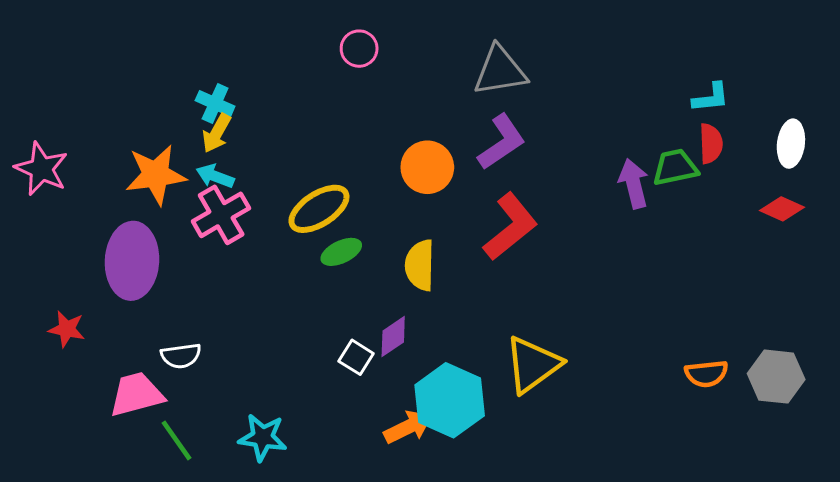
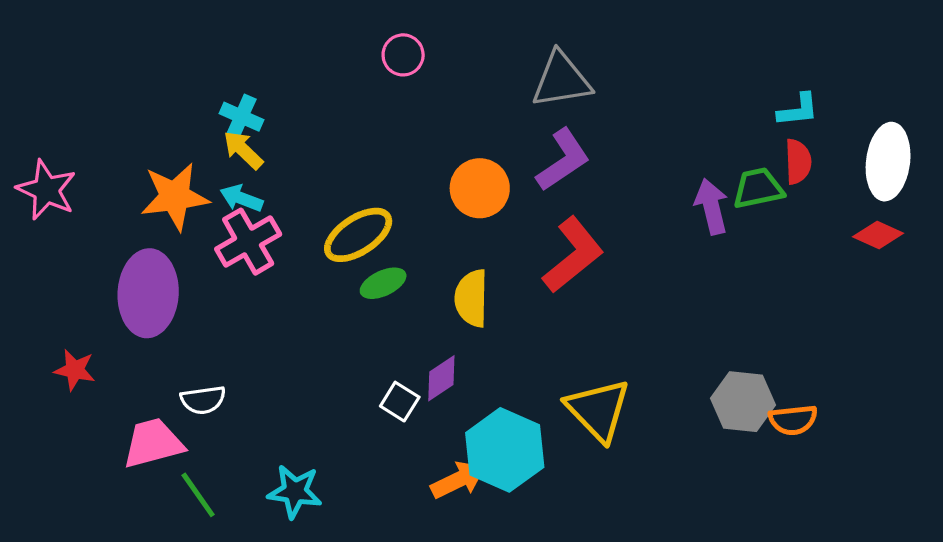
yellow arrow: (217, 133) -> (243, 150), turned 105
white ellipse: (791, 144) -> (888, 162), size x1.4
yellow triangle: (533, 365) -> (598, 410), turned -38
gray hexagon: (776, 377) -> (743, 402), moved

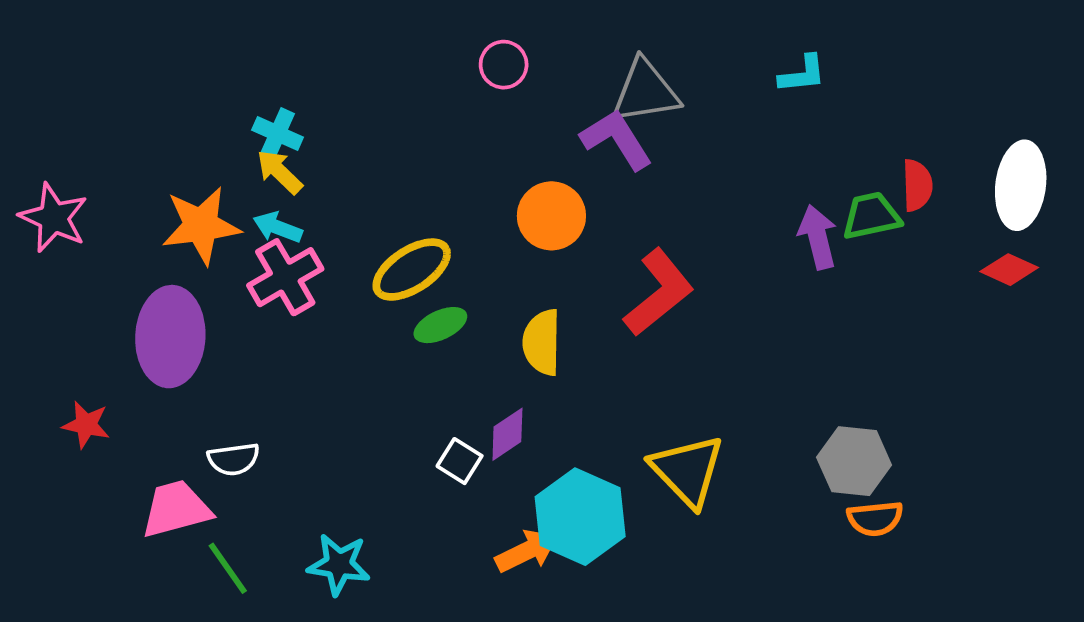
pink circle: (403, 55) -> (504, 65), moved
cyan L-shape: (798, 110) -> (802, 74), moved
purple L-shape: (563, 160) -> (617, 139), moved, turned -88
orange semicircle: (793, 420) -> (875, 518), moved

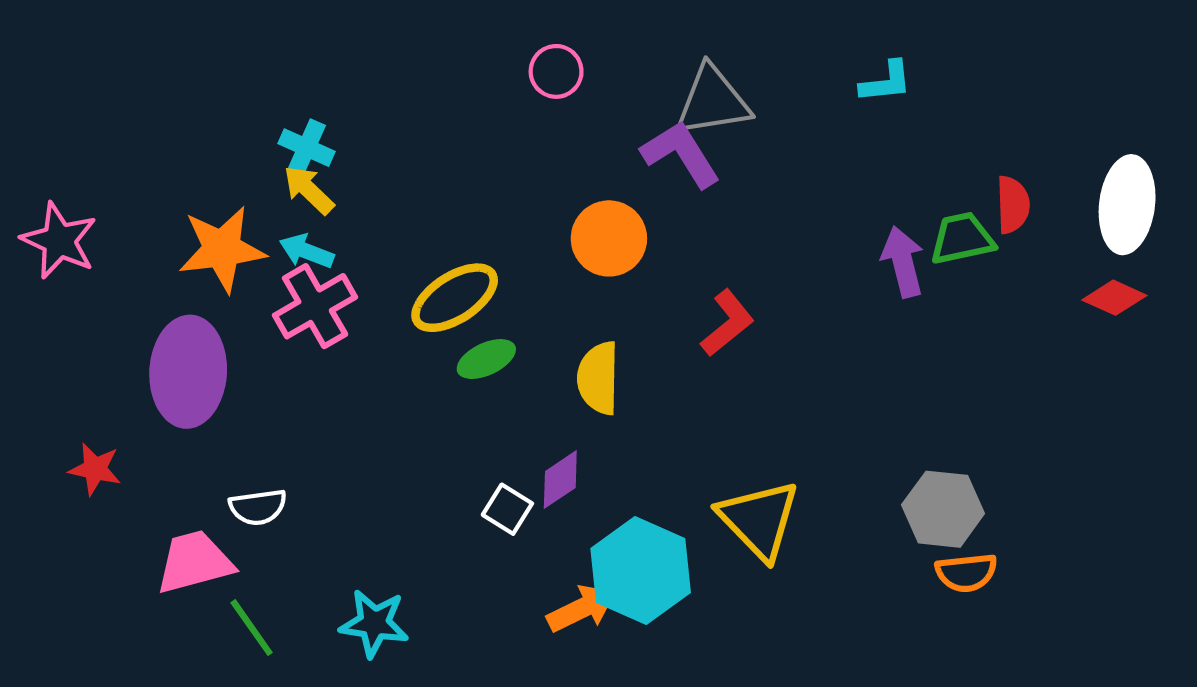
red L-shape: (659, 293) -> (727, 323), size x0.7

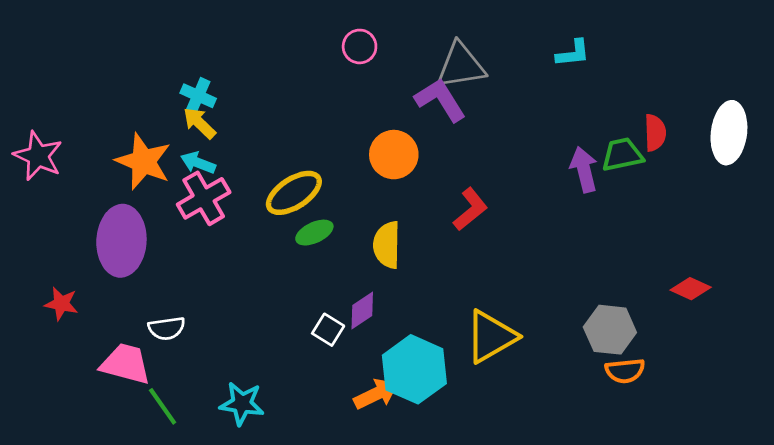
orange star: (222, 249) -> (143, 161), turned 30
red diamond: (1114, 298) -> (691, 289), moved
yellow triangle: (759, 520) -> (491, 337), turned 44
pink trapezoid: (194, 562) -> (126, 364), turned 30

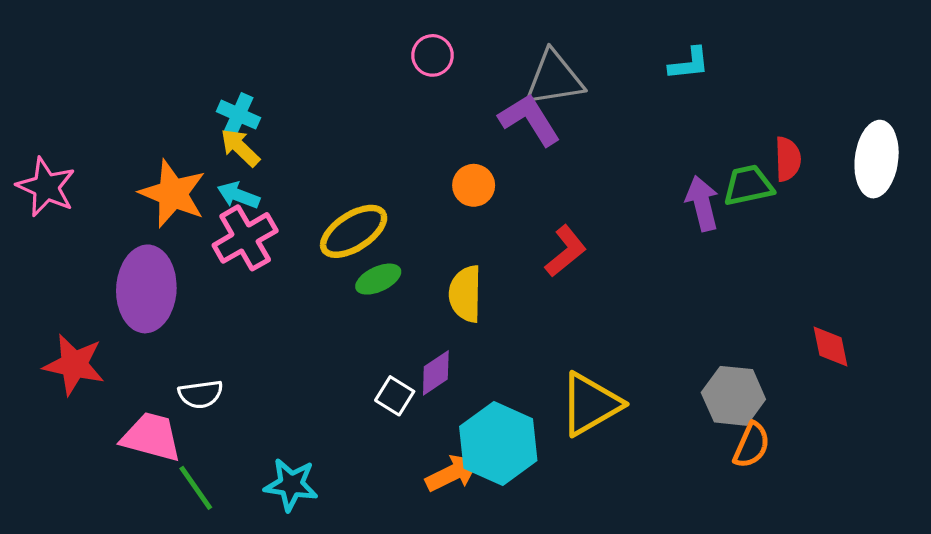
orange circle: (394, 155) -> (474, 185), size x0.7
red diamond: (691, 289) -> (830, 346), turned 54
red star: (61, 304) -> (74, 365), size x1.5
orange semicircle: (625, 371) -> (752, 445), turned -60

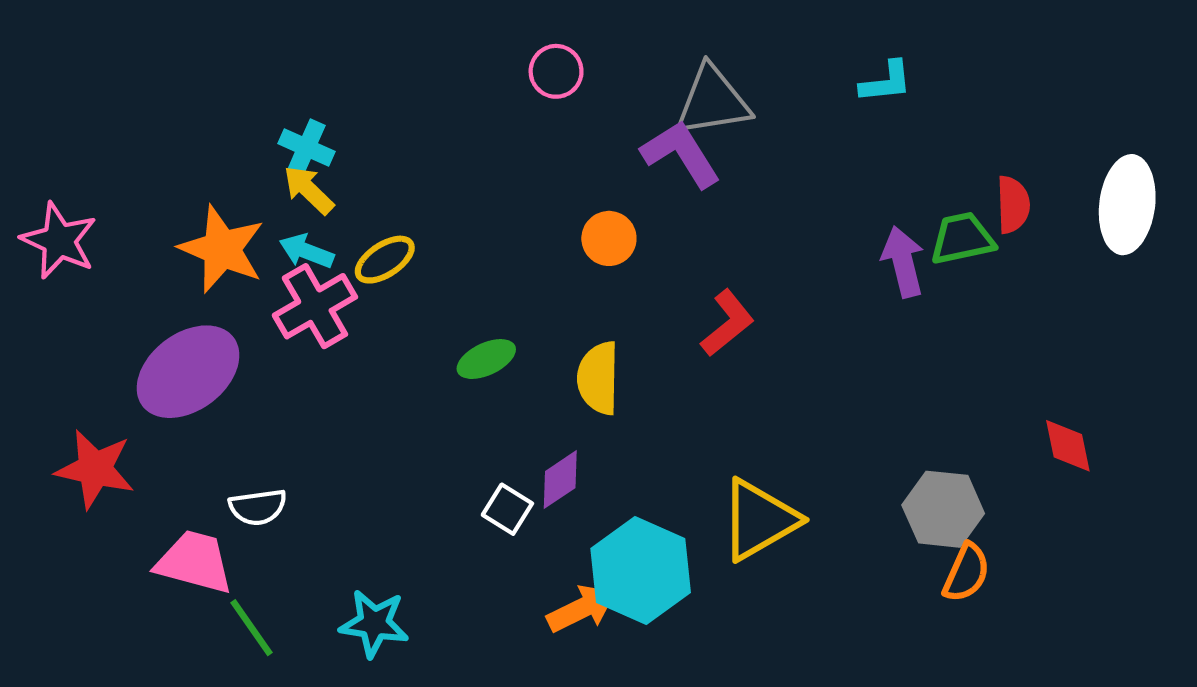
yellow ellipse: (354, 231) -> (385, 260), moved, size x0.7
purple ellipse: (146, 289) -> (188, 372), turned 50

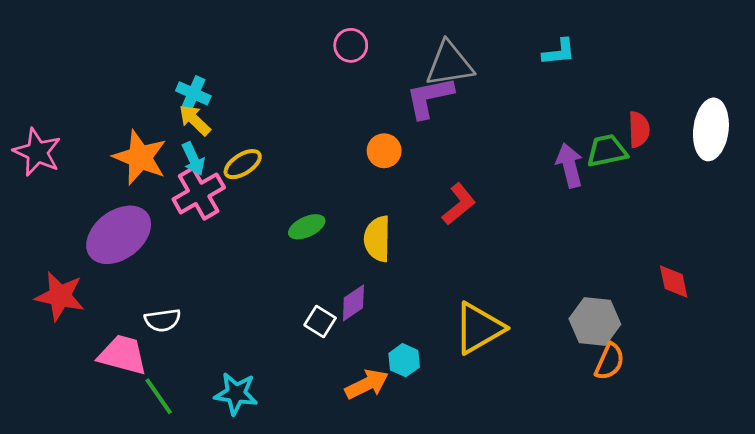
purple L-shape: (681, 154) -> (429, 97), turned -70
cyan arrow: (306, 251) -> (193, 159), turned -136
cyan hexagon: (641, 571) -> (404, 360), size x0.5

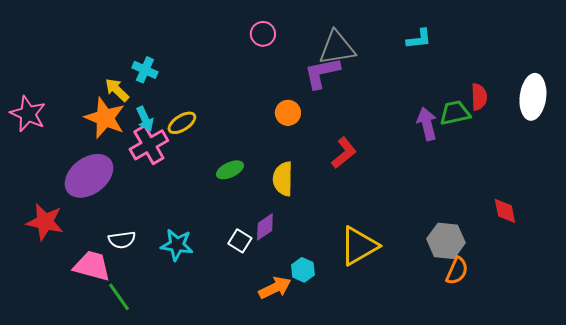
yellow arrow: (195, 120) -> (117, 90), moved
cyan star: (236, 394) -> (177, 245), moved

